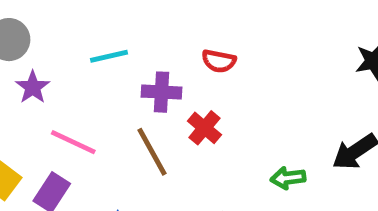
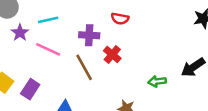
cyan line: (109, 56) -> (48, 20), moved
pink line: (73, 142) -> (48, 49), moved

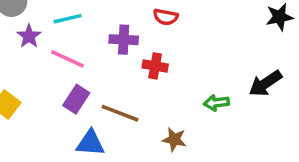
red cross: (112, 54) -> (155, 66), turned -30
brown line: (84, 67) -> (120, 113), moved, turned -40
purple rectangle: (30, 89) -> (76, 99), moved

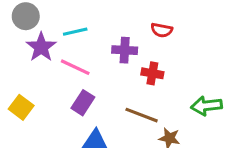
purple star: (29, 36) -> (41, 47), size x1.4
green arrow: (216, 103) -> (206, 106), size x1.4
brown line: (120, 113) -> (142, 115), moved

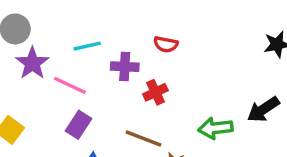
cyan line: (75, 32) -> (87, 46), moved
red cross: (152, 73) -> (155, 92), turned -35

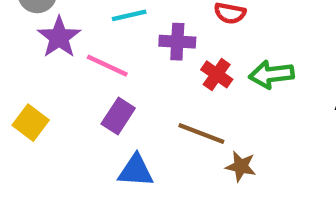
red cross: (155, 92) -> (217, 74), turned -30
green arrow: (215, 128) -> (271, 74), moved

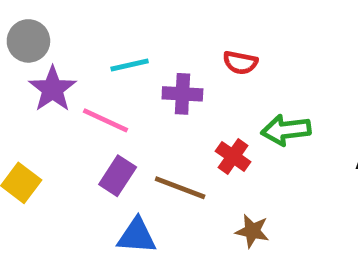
red cross: (217, 74) -> (233, 156), moved
brown line: (201, 134) -> (180, 188), moved

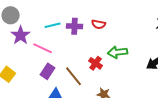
purple cross: (182, 94) -> (75, 26), moved
brown line: (180, 188) -> (74, 76), turned 30

